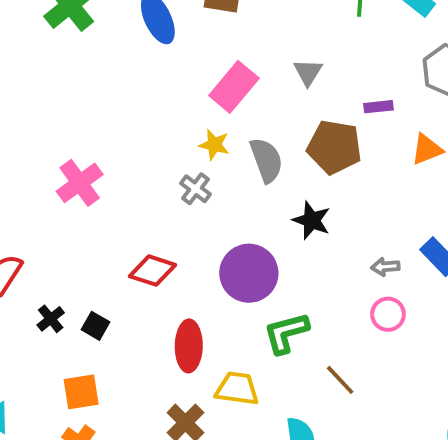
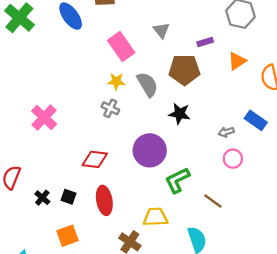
pink rectangle: (234, 87) -> (121, 47), turned -64
red ellipse: (189, 346) -> (104, 200), moved

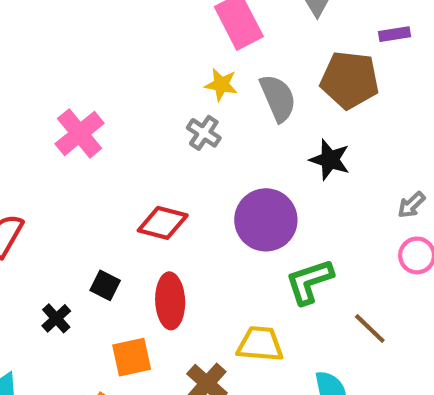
gray arrow: (226, 132) -> (411, 205), turned -35
black cross: (42, 198) -> (56, 318), moved
orange square: (68, 236) -> (132, 357), moved

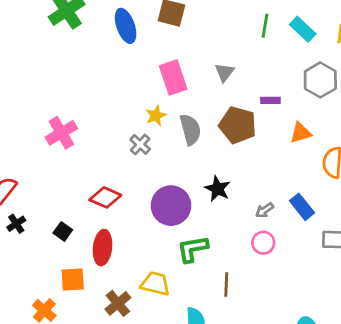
yellow star: (221, 85) -> (156, 116), turned 30
black star: (330, 160) -> (218, 189), moved
black cross: (56, 318) -> (16, 224), moved
brown line: (370, 329) -> (226, 284), turned 40

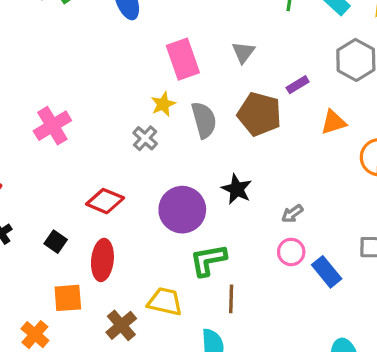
purple rectangle: (270, 100) -> (298, 85), turned -30
blue rectangle: (302, 207) -> (327, 272), moved
brown line: (226, 284) -> (231, 299), moved

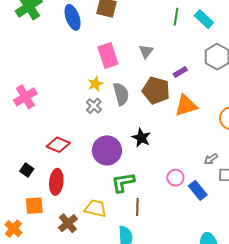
orange triangle: (333, 122) -> (186, 105), moved, size x1.4
gray cross: (145, 138) -> (94, 106), moved
gray arrow: (292, 214) -> (211, 159), moved

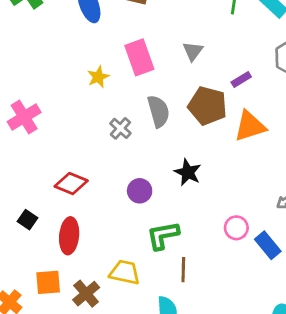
yellow star: (95, 84) -> (98, 77), moved
purple circle: (107, 150) -> (140, 191), size x0.6
orange square: (34, 206) -> (48, 282), moved

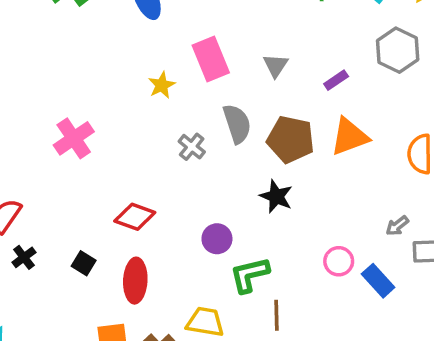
gray triangle: (193, 51) -> (276, 66), moved
brown pentagon: (208, 106) -> (291, 139), moved
purple circle: (140, 191) -> (217, 239), moved

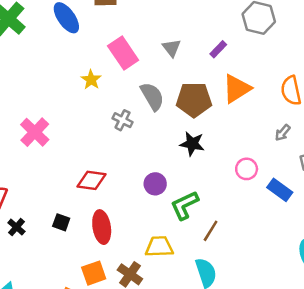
gray arrow: (397, 226) -> (283, 133), moved
pink circle: (339, 261) -> (247, 169), moved
brown line: (276, 315) -> (211, 231), turned 45

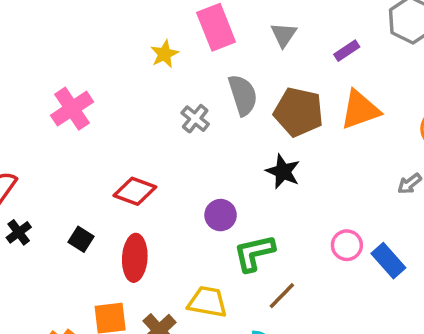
pink circle: (247, 169) -> (347, 245), moved

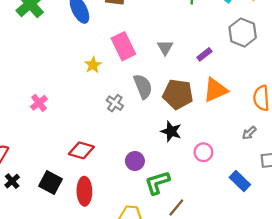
pink cross: (72, 109) -> (39, 103), size x0.7
black square: (81, 239) -> (51, 182), size x1.5
pink circle: (347, 245) -> (203, 152), moved

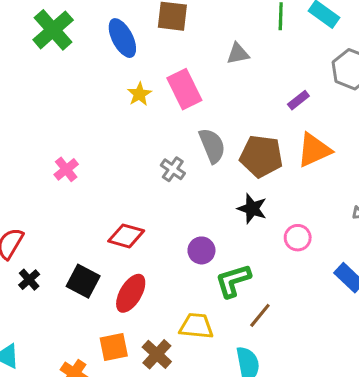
gray triangle: (165, 48) -> (238, 54), moved, turned 49
yellow star: (93, 65) -> (139, 94), moved
red ellipse: (84, 191) -> (131, 293), turned 32

